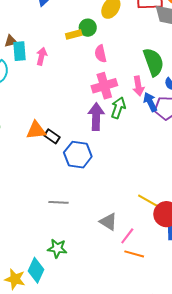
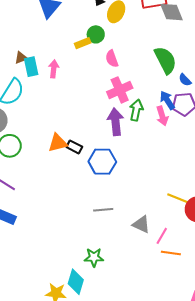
pink arrow: (138, 86) -> (162, 116), moved
gray line: (59, 202) -> (103, 210), moved

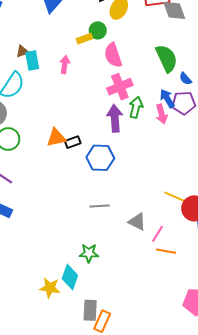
pink semicircle: (112, 59) -> (113, 55), size x1.4
pink arrow: (54, 69) -> (65, 65), moved
black rectangle: (74, 147) -> (73, 142), turned -49

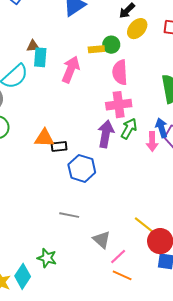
pink arrow: (65, 65) -> (71, 69), size x1.5

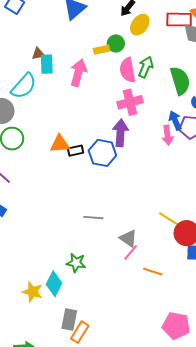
green arrow: (129, 129) -> (146, 67), moved
blue hexagon: (82, 168) -> (102, 153), moved
pink line: (118, 256) -> (131, 252), moved

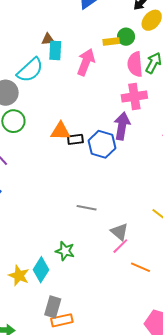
orange rectangle: (80, 332) -> (62, 320), turned 40

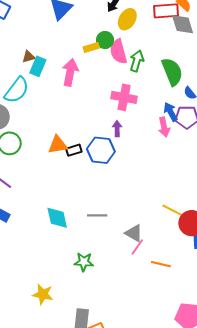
cyan rectangle: (55, 50) -> (38, 66), turned 30
pink semicircle: (135, 64) -> (118, 52), moved
pink cross: (134, 97) -> (124, 97), turned 30
purple arrow: (122, 126) -> (117, 129), size x0.6
cyan diamond: (41, 270) -> (57, 218), moved, turned -35

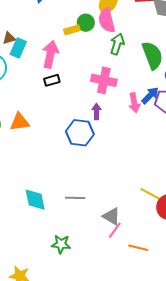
pink semicircle: (118, 52) -> (107, 20), moved
blue arrow: (171, 112) -> (150, 95), turned 72
pink arrow: (164, 127) -> (134, 103), moved
orange triangle: (58, 145) -> (20, 122), moved
black rectangle: (74, 150) -> (52, 80), moved

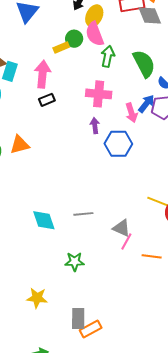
blue hexagon: (80, 133) -> (118, 144), moved

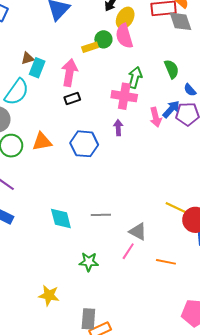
green arrow: (108, 56) -> (135, 77), moved
green semicircle: (144, 64) -> (172, 69), size x0.7
blue hexagon: (118, 144) -> (84, 144), moved
pink line: (126, 242) -> (128, 251), moved

